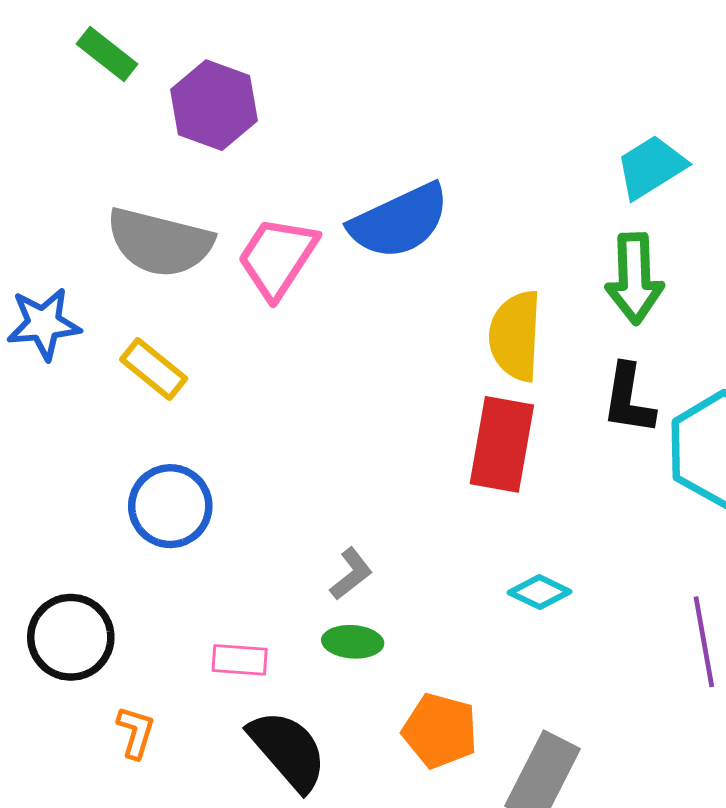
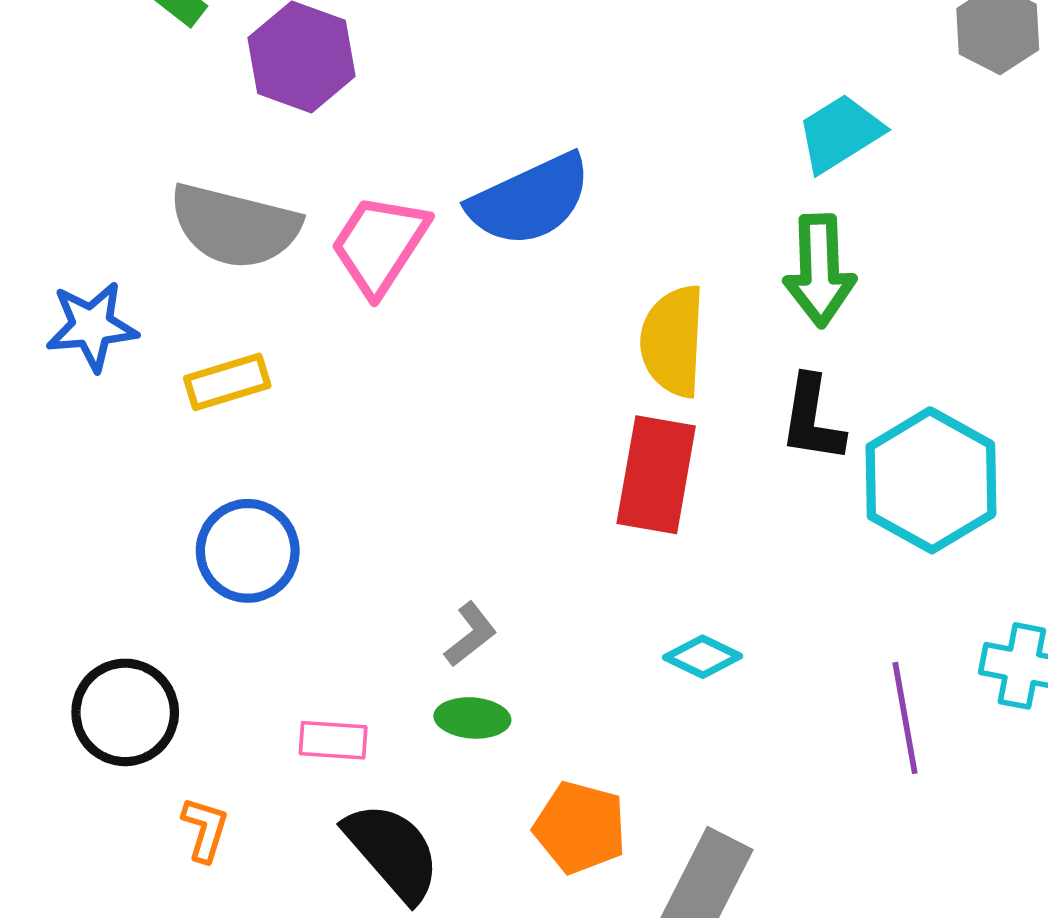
yellow rectangle: (154, 369) -> (227, 382), turned -56

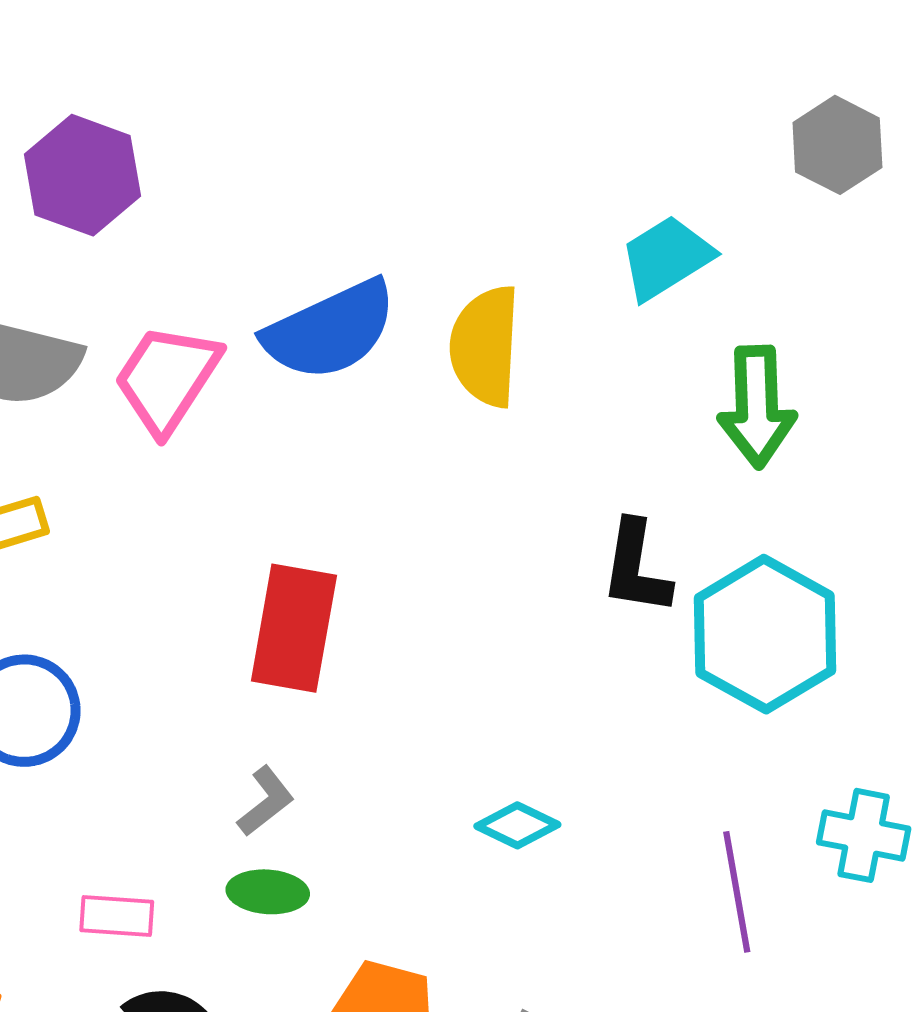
green arrow: (820, 271) -> (757, 407), moved
yellow semicircle: (673, 341) -> (485, 346), moved
red rectangle: (656, 475) -> (294, 628), moved

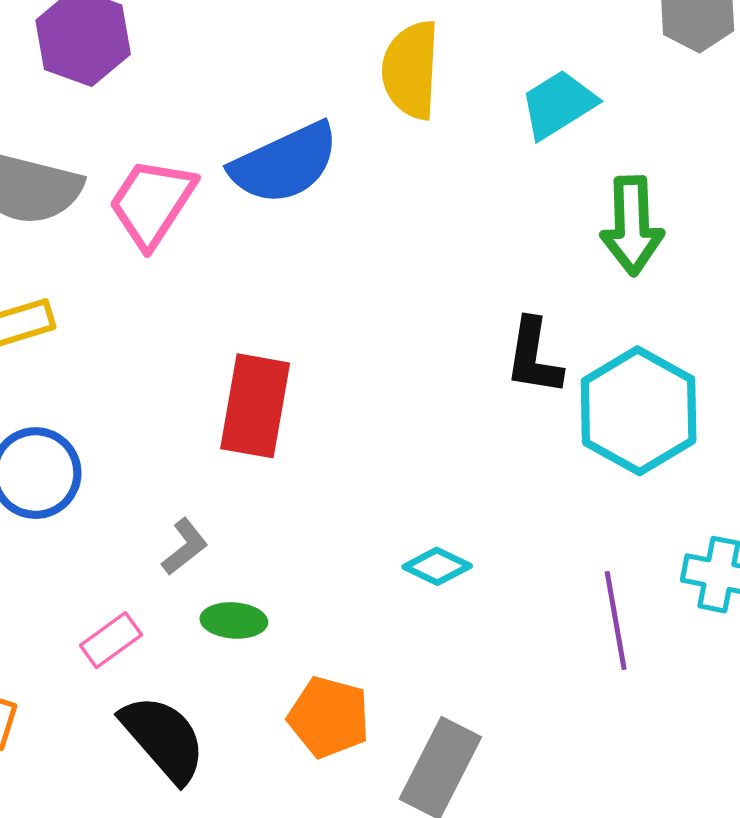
yellow semicircle: (485, 346) -> (411, 70), moved
gray L-shape: (266, 801) -> (185, 547), moved
pink rectangle: (117, 916) -> (111, 640), turned -40

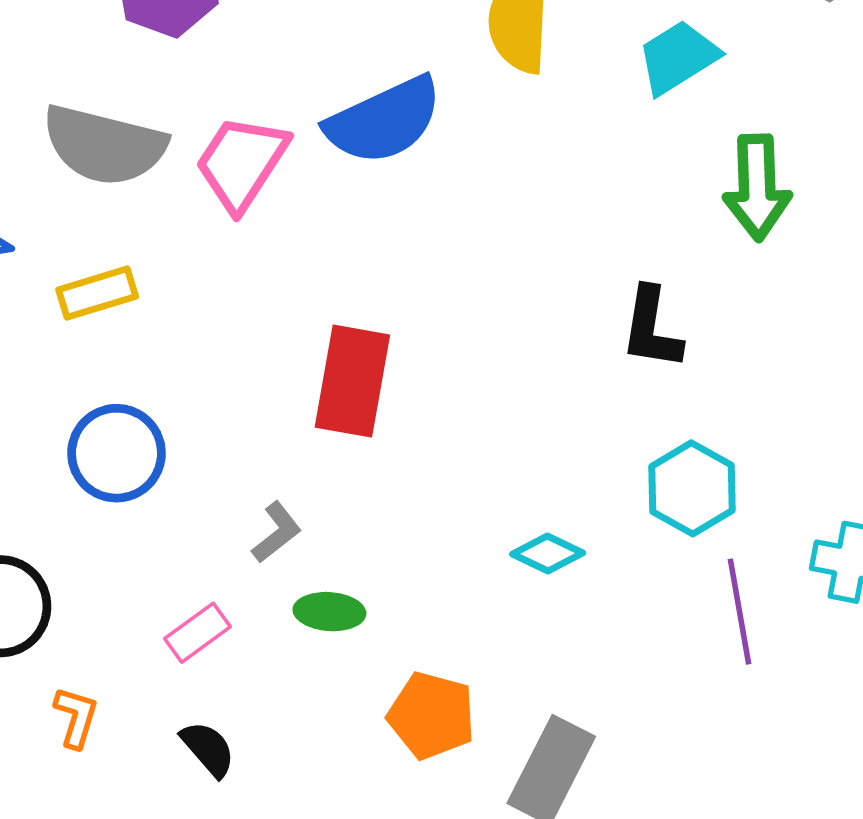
cyan hexagon: (639, 411) -> (692, 488), moved, size x0.7
black semicircle: (163, 738) -> (208, 749), moved, size x0.6

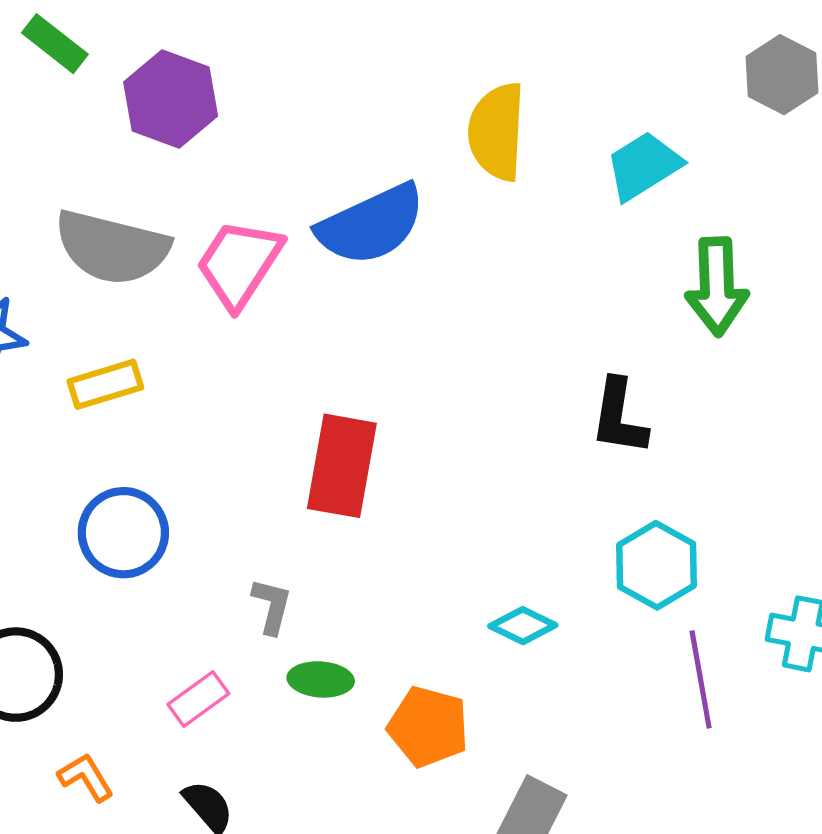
gray L-shape: (277, 532) -> (272, 606), turned -38
orange pentagon: (432, 715) -> (428, 727), moved
orange L-shape: (76, 717) -> (86, 777), turned -48

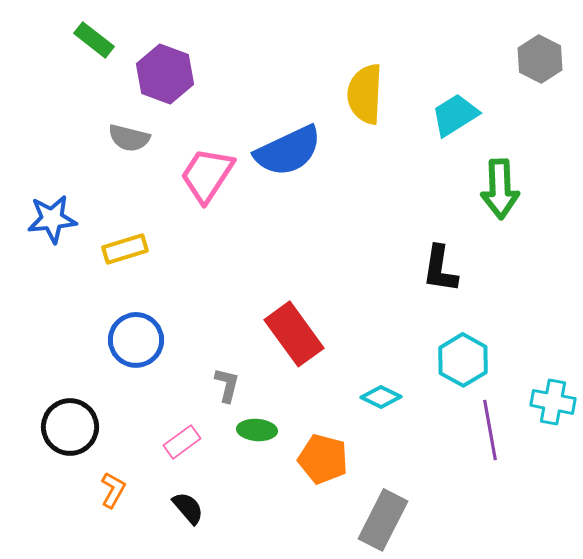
gray semicircle: (112, 247) -> (129, 138), moved, size x0.6
red rectangle: (342, 466) -> (294, 334), moved, turned -46
orange L-shape: (86, 777) -> (113, 490), turned 60

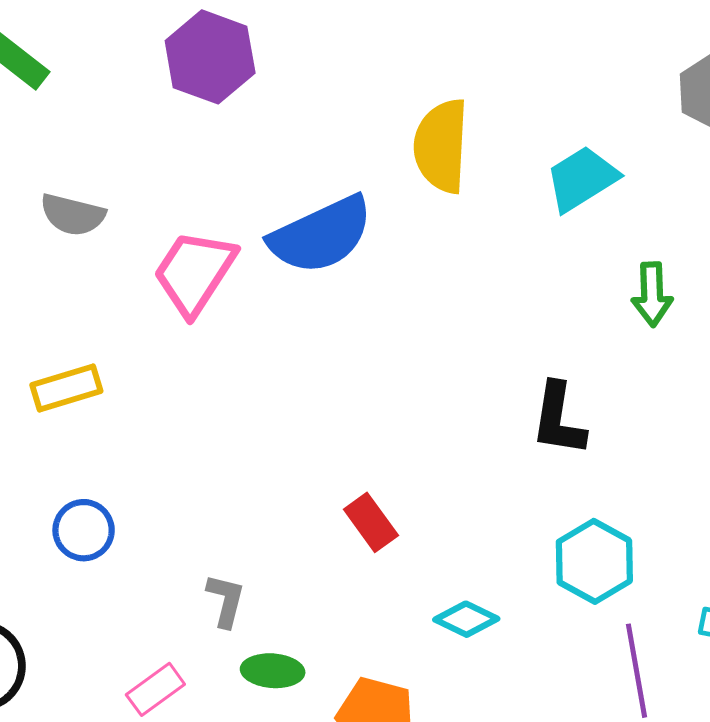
purple hexagon: (165, 74) -> (210, 57), moved
green arrow: (500, 189) -> (652, 294), size x0.7
red rectangle: (294, 334) -> (371, 522), moved, size x0.6
blue circle: (136, 340) -> (84, 530), size x0.7

